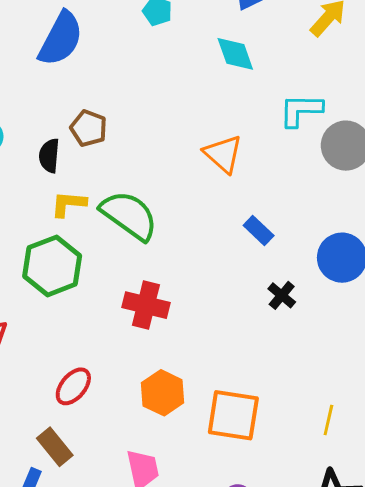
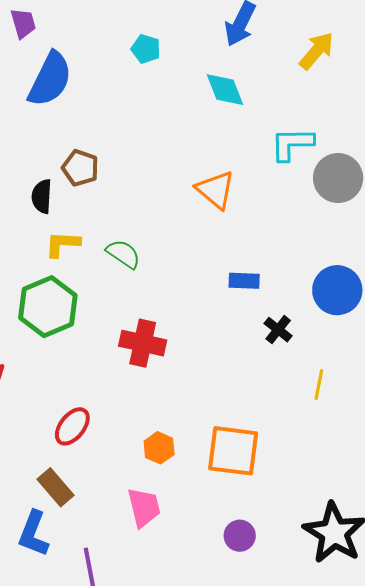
green semicircle: (129, 215) -> (123, 254), size x0.6
blue rectangle: (259, 230) -> (244, 281), moved, turned -40
orange hexagon: (163, 393) -> (159, 448), moved, size x0.7
yellow line: (328, 420) -> (319, 385), moved

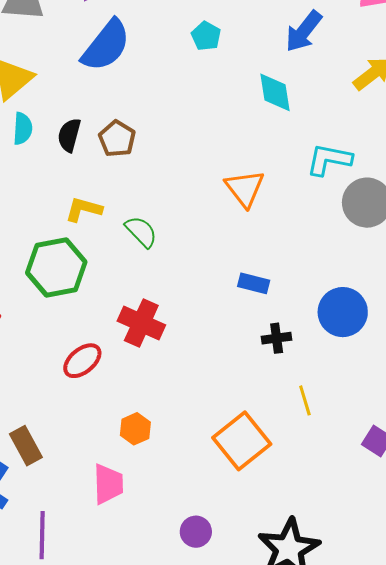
black semicircle: (42, 196) -> (69, 135), moved
black cross: (278, 330) -> (277, 338), turned 32
yellow line: (319, 385) -> (305, 400), turned -40
red ellipse: (72, 426) -> (82, 361), moved
orange square: (233, 451) -> (242, 441), moved, turned 32

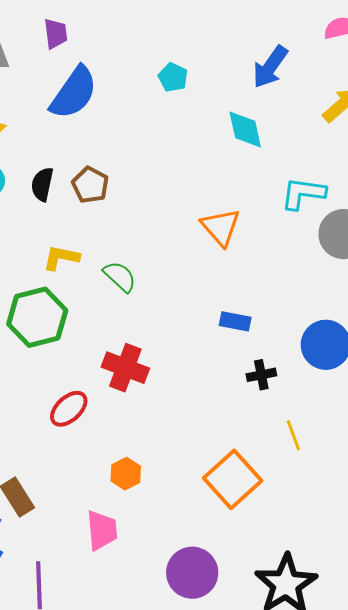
purple circle: (196, 532) -> (192, 573), size x1.6

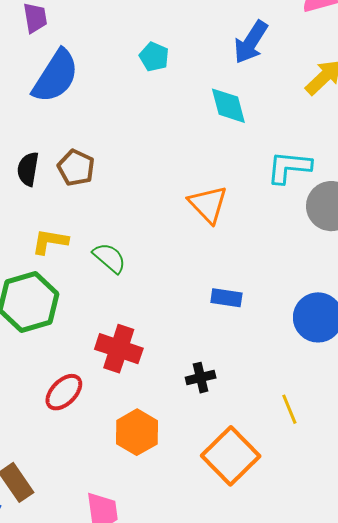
black cross: (261, 375) -> (201, 378), moved
orange hexagon: (126, 474) -> (137, 432), moved, size x1.4

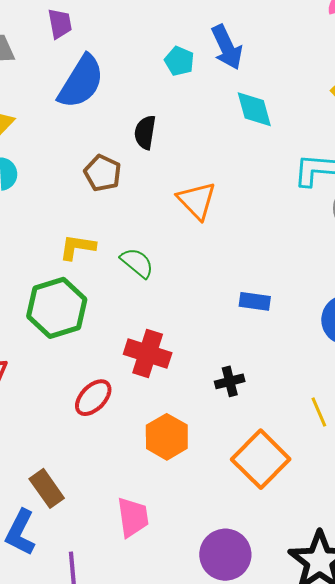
blue arrow: (251, 42) -> (227, 47), moved, turned -57
black semicircle: (28, 169) -> (145, 132), moved
orange triangle: (208, 204) -> (197, 200), moved

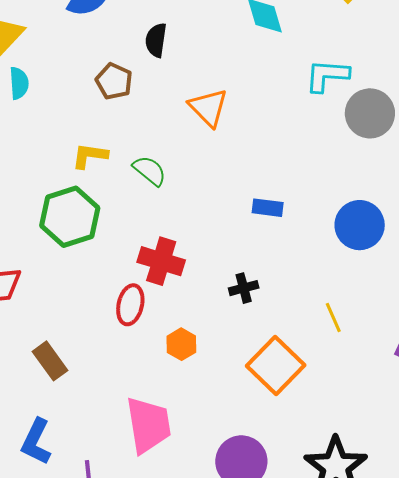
red ellipse: (93, 398) -> (130, 305), moved, turned -30
orange hexagon: (167, 437) -> (181, 344), size x0.7
brown rectangle: (47, 488) -> (50, 361), moved
pink trapezoid: (133, 517) -> (148, 425), size x1.4

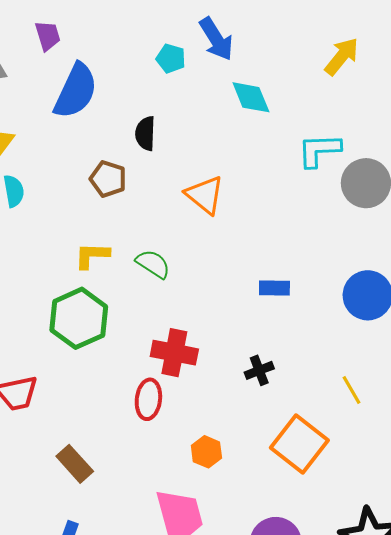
orange hexagon: (181, 344) -> (206, 452), moved

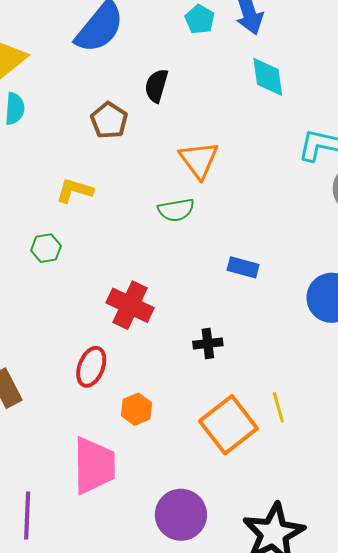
green semicircle: (153, 264) -> (176, 210), moved, turned 123
green hexagon: (79, 318) -> (46, 248), size x0.5
yellow line: (352, 390) -> (278, 407), moved
red ellipse: (148, 399) -> (91, 367), moved

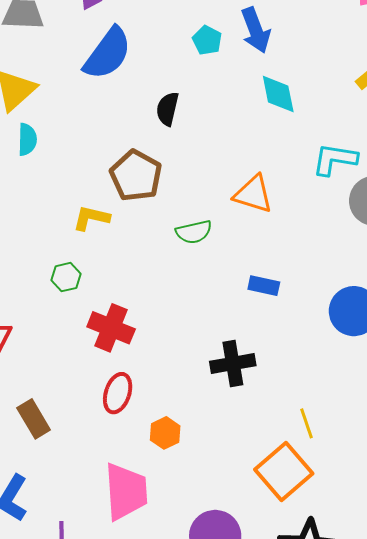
brown pentagon: (109, 120) -> (136, 176), moved, size x1.4
orange triangle: (199, 160) -> (253, 194), moved, turned -33
red cross: (130, 305) -> (111, 328), moved
black cross: (208, 344) -> (233, 364), size x1.5
orange square: (228, 425) -> (284, 472), moved

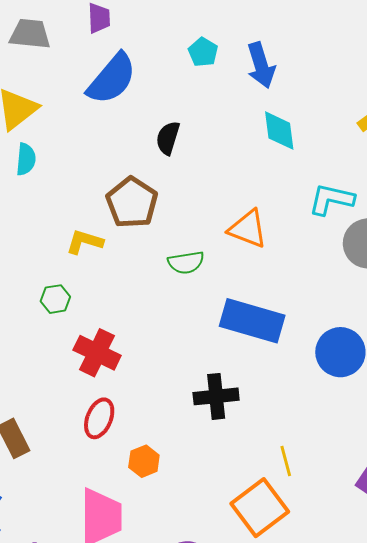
cyan pentagon: (207, 40) -> (203, 52), moved
blue rectangle: (264, 286) -> (252, 321), size x2.0

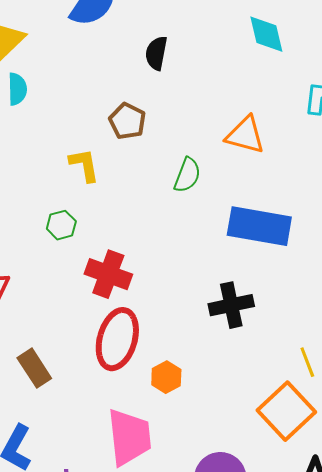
brown pentagon: (132, 203) -> (127, 121), size x0.7
yellow L-shape: (85, 242) -> (84, 165), turned 69
green semicircle: (186, 263) -> (187, 175), turned -54
red ellipse: (99, 418) -> (117, 339), size x1.5

